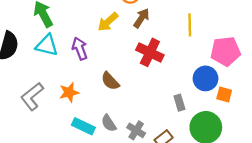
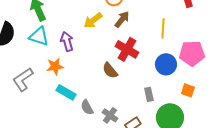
blue circle: (206, 78) -> (166, 64), moved
brown semicircle: (110, 81) -> (110, 70), moved
orange star: (69, 92) -> (55, 66), moved
cyan rectangle: (83, 126) -> (66, 92), moved

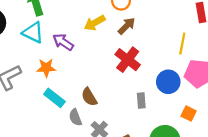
yellow line: (163, 28) -> (182, 43), moved
purple arrow: (67, 41) -> (63, 42), turned -48
brown semicircle: (110, 70) -> (89, 97), moved
gray rectangle: (149, 94) -> (141, 101), moved

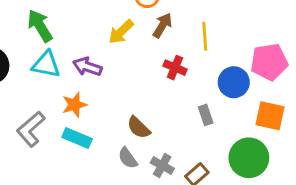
yellow line: (182, 43) -> (205, 36), moved
red cross: (128, 60) -> (175, 68), size x0.7
cyan rectangle: (54, 98) -> (77, 138), moved
orange square: (189, 114) -> (270, 116), size x1.5

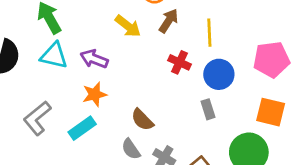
yellow arrow: (121, 32) -> (128, 26), turned -100
blue circle: (234, 82) -> (219, 74), moved
orange star: (74, 105) -> (95, 94), moved
cyan rectangle: (77, 138) -> (82, 128), turned -60

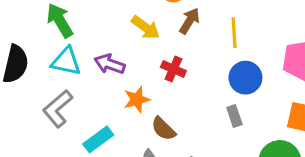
red cross: (179, 62) -> (173, 69), moved
orange star: (95, 94) -> (137, 99), moved
gray L-shape: (37, 118) -> (58, 109), moved

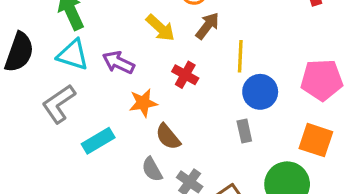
yellow line: (234, 33) -> (240, 56), moved

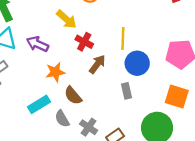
brown arrow: (207, 26) -> (97, 64), moved
red cross: (185, 75) -> (84, 42), moved
cyan rectangle: (98, 141) -> (39, 104), moved

